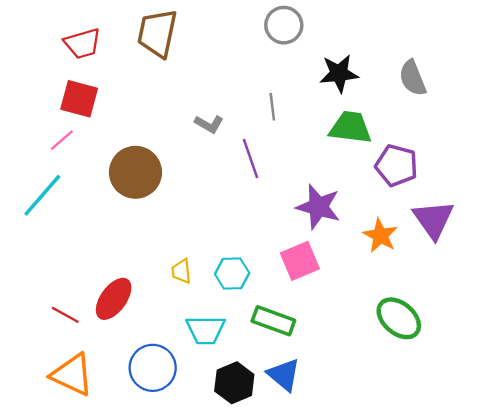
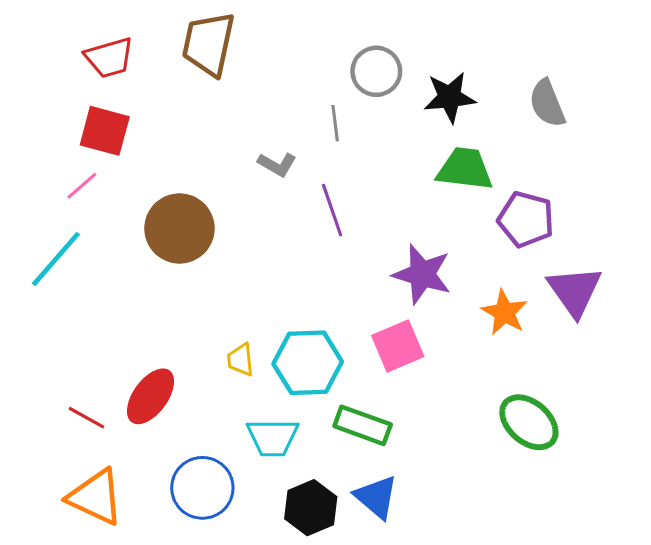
gray circle: (284, 25) -> (376, 71), moved
gray line: (272, 107) -> (335, 123), moved
cyan hexagon: (232, 274) -> (308, 363), size x1.5

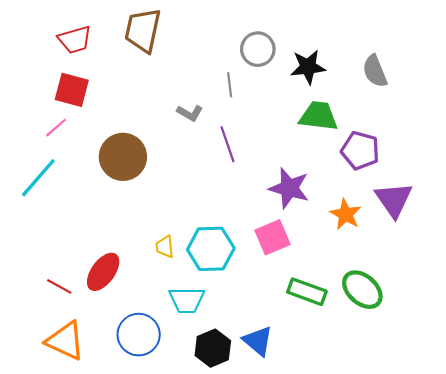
green rectangle: (363, 425) -> (307, 292), moved

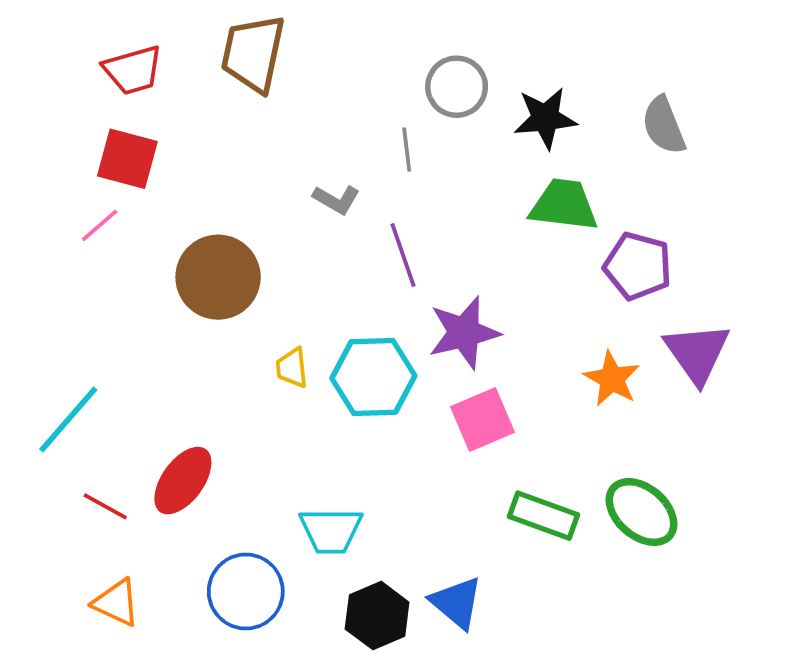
cyan line: (38, 178) -> (68, 420), moved
purple star: (289, 188) -> (464, 333), moved, turned -30
yellow trapezoid: (165, 247) -> (292, 368), moved
cyan hexagon: (211, 249) -> (373, 377), moved
orange triangle: (65, 341) -> (116, 603), size x0.7

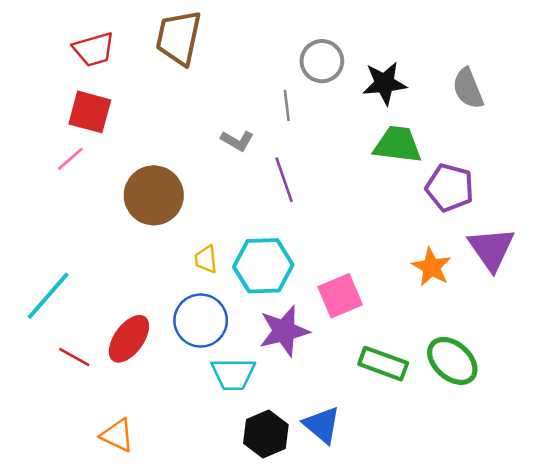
purple star: (464, 333) -> (284, 331), moved
blue circle: (246, 591) -> (201, 321), moved
orange triangle: (116, 603) -> (117, 435), moved

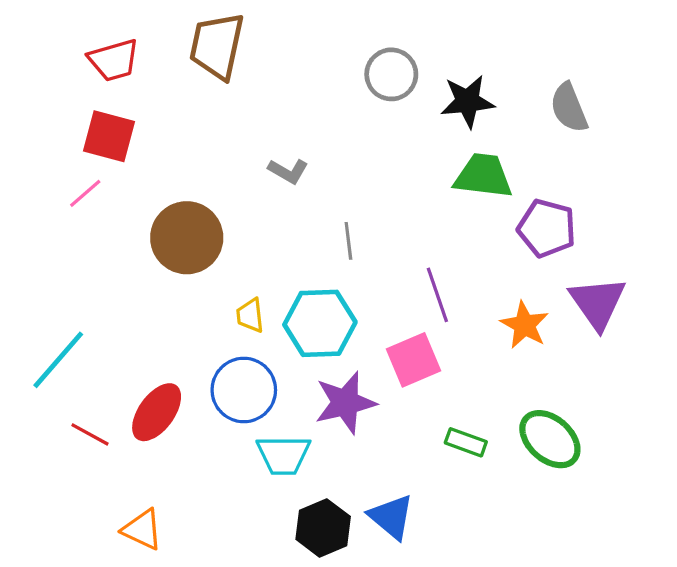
gray line: (287, 105) -> (348, 241), moved
purple line: (284, 180) -> (437, 295), moved
green rectangle: (383, 364) -> (466, 442), size x0.7

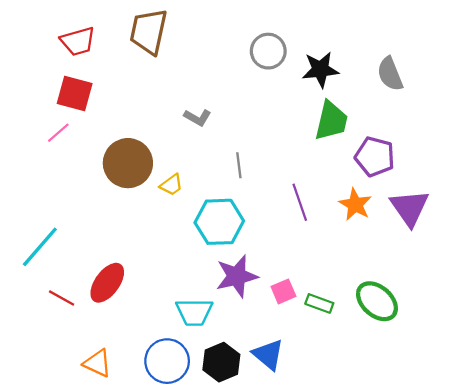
green trapezoid: (483, 176) -> (331, 121), turned 96
yellow trapezoid: (250, 315) -> (171, 185), moved, turned -120
orange star: (525, 325) -> (355, 204), moved
pink square: (414, 360) -> (283, 291), moved, size x0.7
blue circle: (244, 390) -> (167, 361), moved

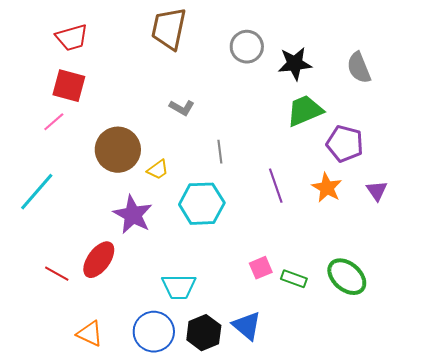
brown trapezoid: (149, 32) -> (169, 29), moved
green trapezoid: (331, 121) -> (305, 111), turned -126
purple triangle: (410, 208) -> (377, 191), size x0.6
cyan line: (40, 247) -> (37, 192), moved
purple star: (237, 276) -> (133, 215), moved, turned -30

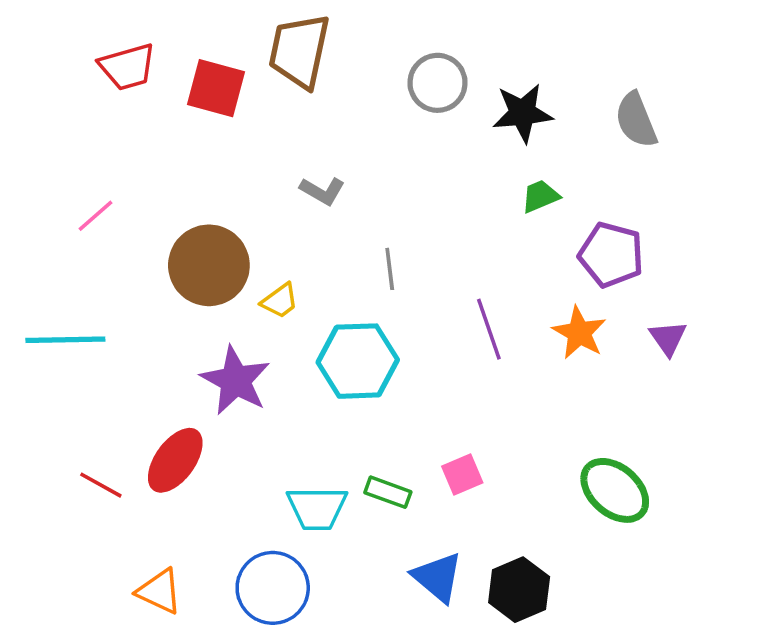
red square: (69, 86) -> (216, 88), moved
green trapezoid: (305, 111) -> (540, 196), size x0.6
cyan line: (37, 192) -> (65, 340), turned 48
green rectangle: (294, 279) -> (388, 492), moved
black hexagon: (204, 333) -> (519, 590), moved

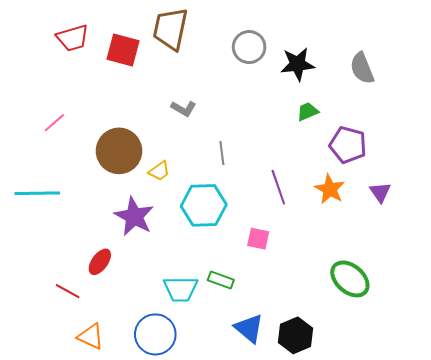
red ellipse: (175, 460) -> (100, 262), size x0.7
pink square: (462, 474) -> (258, 239), moved, turned 35
red line: (101, 485) -> (68, 291), moved

